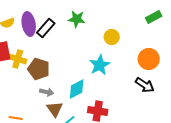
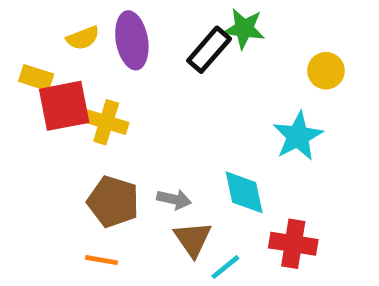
black rectangle: (46, 28) -> (209, 50), moved
brown pentagon: (39, 69) -> (113, 202), moved
cyan diamond: (77, 89) -> (244, 192), turned -75

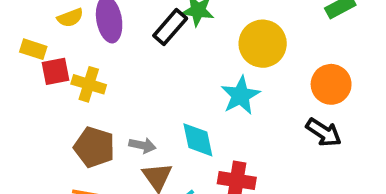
yellow circle: (326, 71) -> (263, 44), size x1.6
red square: (64, 106) -> (55, 71), size x0.7

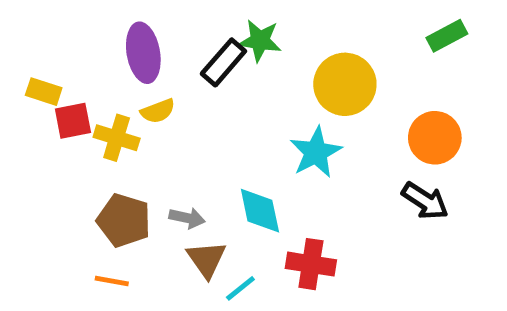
yellow semicircle: (70, 18) -> (158, 111), moved

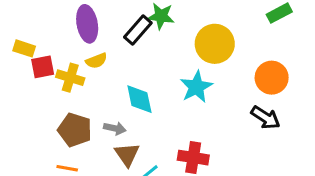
cyan diamond: (260, 211) -> (139, 99), moved

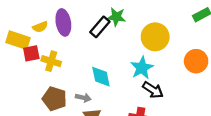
yellow rectangle: (24, 48) -> (18, 40), size x1.5
yellow semicircle: (96, 61) -> (40, 27), moved
black arrow: (265, 118) -> (153, 90), moved

